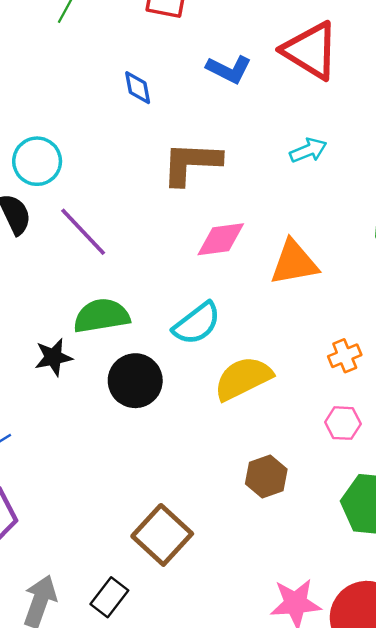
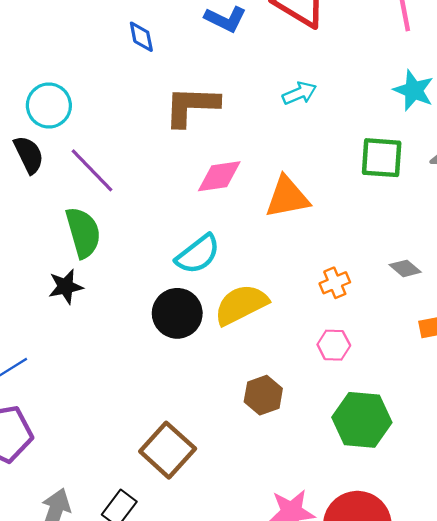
green semicircle: (101, 316) -> (83, 233), moved, turned 84
black circle: (135, 381) -> (177, 313), moved

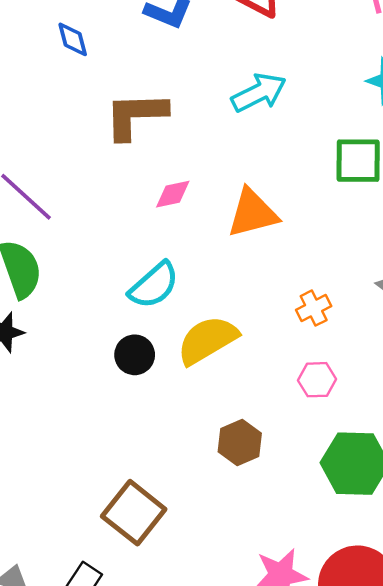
cyan arrow: (299, 93) -> (259, 93), size x1.4
pink diamond: (219, 176) -> (173, 194), size x0.7
black circle: (177, 313) -> (135, 355), size x0.7

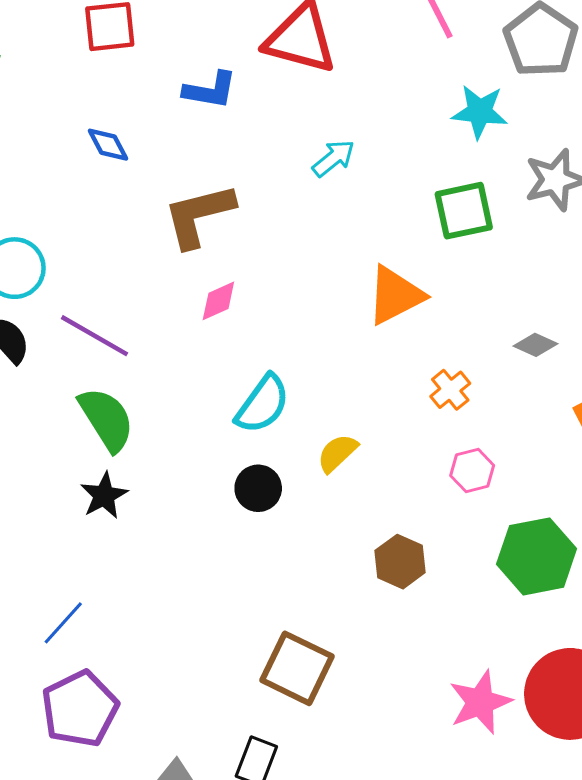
cyan arrow: (259, 93) -> (333, 158), size x0.7
pink diamond: (173, 194) -> (218, 301), moved
orange triangle: (252, 213) -> (395, 295), moved
yellow semicircle: (207, 340) -> (337, 453), size x0.6

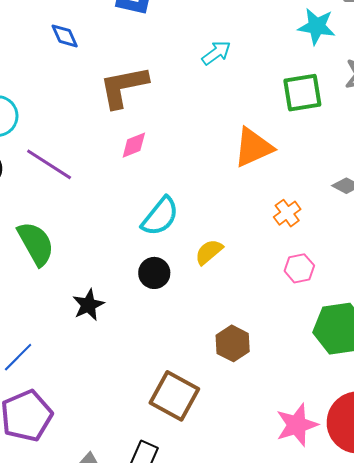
green semicircle: (106, 419) -> (36, 244), moved
black star: (104, 496) -> (88, 305), moved
brown hexagon: (400, 562) -> (233, 343), moved

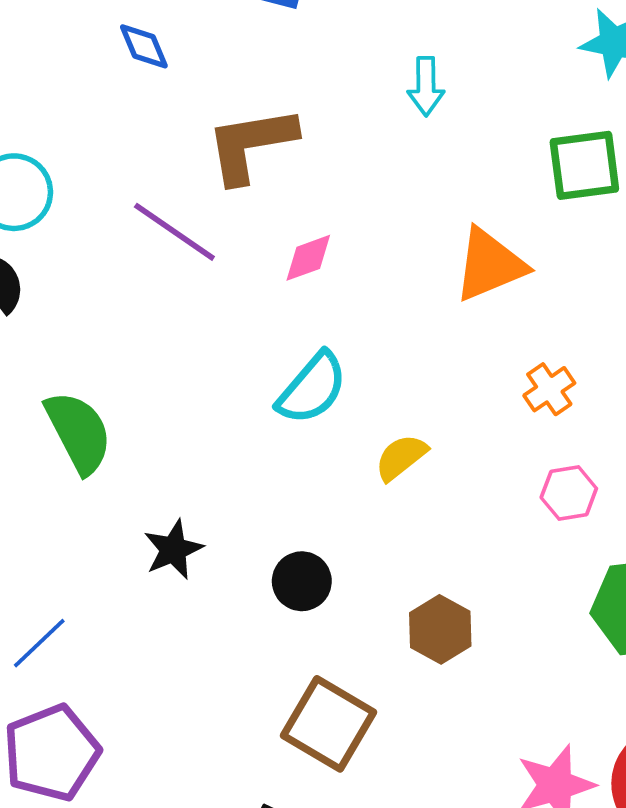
cyan arrow: (216, 53) -> (426, 86), turned 124
pink diamond: (134, 145) -> (308, 258), moved
purple line: (49, 164) -> (174, 232), moved
black circle: (154, 273) -> (302, 581), moved

